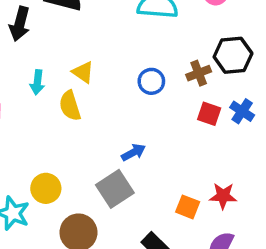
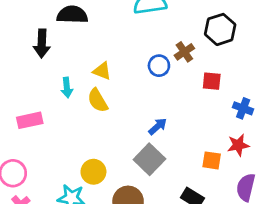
brown cross: (199, 73) -> (184, 52), moved
blue cross: (242, 111) -> (243, 108), moved

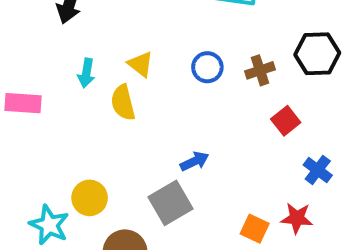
blue circle: (159, 66) -> (207, 67), moved
red square: (212, 81) -> (286, 121), turned 30

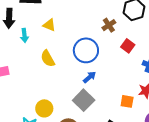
yellow triangle: (141, 64) -> (49, 25), moved
blue circle: (207, 67) -> (86, 50), moved, size x1.6
cyan arrow: (86, 73) -> (24, 35), moved

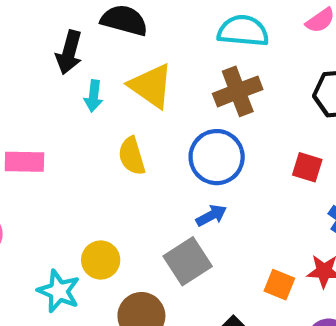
yellow triangle: (49, 25) -> (151, 86), size x1.6
brown cross: (109, 25) -> (238, 91), moved, size x1.5
red square: (128, 46) -> (307, 167), turned -32

